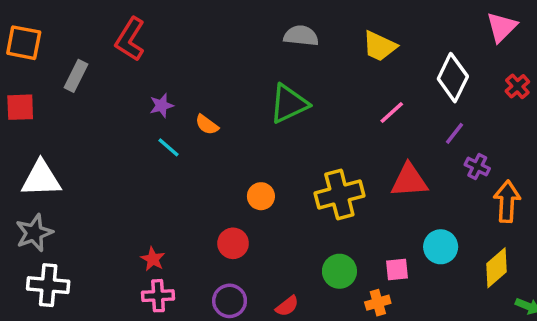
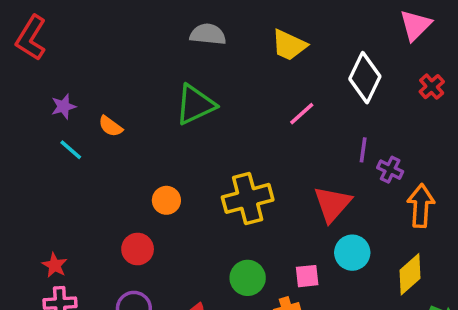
purple line: (455, 133) -> (363, 150), moved, turned -30
red triangle: (409, 181) -> (332, 204), moved, turned -45

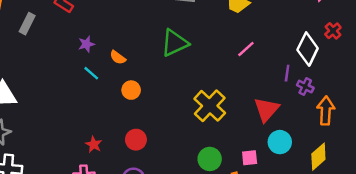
white diamond: (365, 78) -> (308, 49), moved
yellow cross: (248, 198) -> (210, 106), turned -32
orange circle: (166, 200) -> (131, 90), moved
red star: (55, 265) -> (94, 144), moved

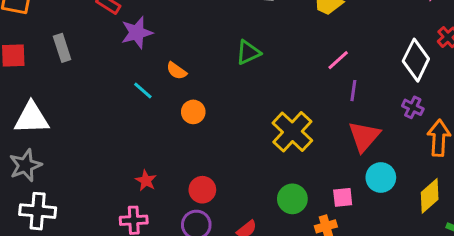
gray rectangle: (27, 24) -> (62, 48), moved, turned -45
green triangle: (175, 43) -> (248, 52), size x0.7
purple star: (86, 44) -> (137, 33), moved, size x1.5
purple line: (287, 73) -> (353, 91), moved
red circle: (136, 140) -> (202, 190), moved

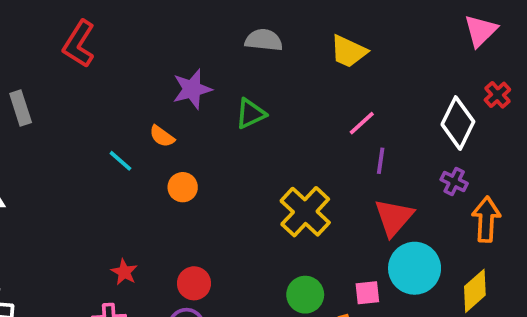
purple star: (137, 33) -> (192, 89), moved
cyan circle: (381, 177) -> (415, 268), size x1.4

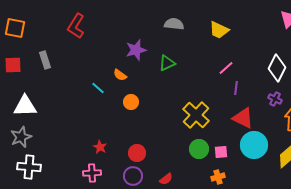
red triangle: (394, 217) -> (243, 118), turned -45
pink square: (367, 293) -> (221, 152), moved
green circle: (305, 295) -> (199, 149), moved

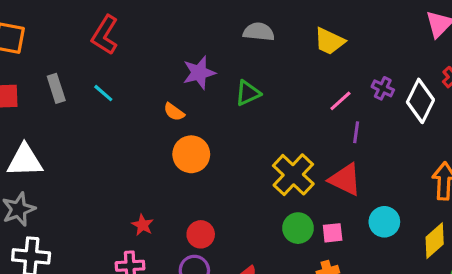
cyan line: (98, 88) -> (103, 93), moved
purple cross: (275, 99) -> (383, 88), moved
orange circle: (131, 102) -> (191, 154), size x1.5
red triangle: (243, 118) -> (345, 179), moved
cyan circle: (254, 145) -> (384, 222), size x0.7

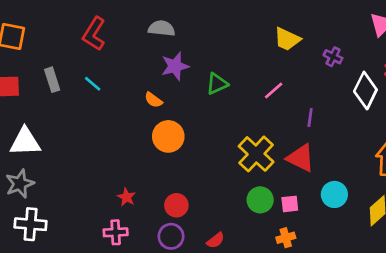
gray semicircle: (259, 32) -> (162, 28), moved
purple cross: (383, 88) -> (333, 57), moved
pink line: (340, 101) -> (274, 90), moved

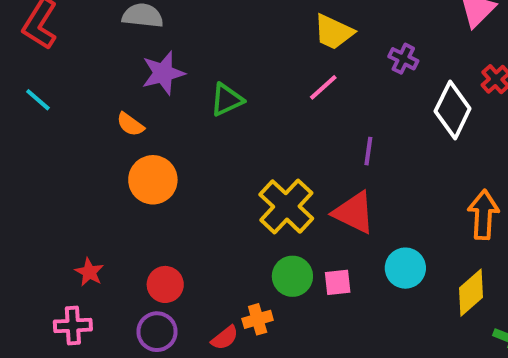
pink line: (274, 90) -> (323, 87), moved
orange cross: (286, 238) -> (258, 319), moved

